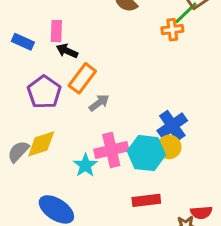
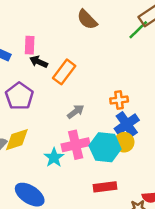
orange cross: (172, 30) -> (119, 100), moved
orange rectangle: (82, 78) -> (64, 72), moved
gray arrow: (99, 103) -> (76, 112), moved

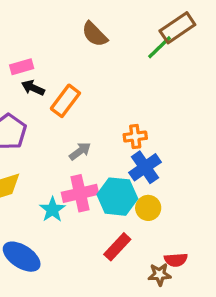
pink rectangle: (30, 45) -> (22, 67), turned 72
yellow circle: (124, 142) -> (148, 208), moved
red rectangle: (105, 187) -> (117, 247), turned -40

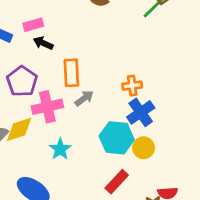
orange rectangle: (65, 101) -> (71, 73), moved, turned -40
pink cross: (80, 193) -> (47, 107), moved

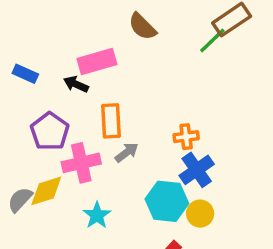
pink rectangle: (33, 25) -> (97, 61), moved, size x1.5

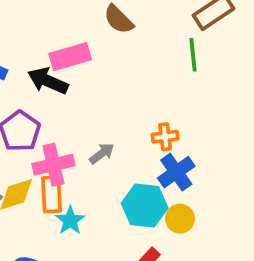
green line: (212, 41) -> (193, 55), moved, turned -52
black arrow: (76, 84) -> (48, 81), size x1.5
orange rectangle: (111, 121) -> (52, 194), moved

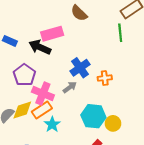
pink cross: (53, 165) -> (43, 94), turned 35
blue cross: (176, 172) -> (80, 68), moved
orange rectangle: (52, 194) -> (42, 110), turned 60

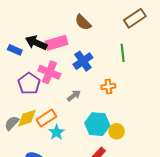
green line: (120, 33) -> (123, 53), moved
black arrow: (40, 47) -> (36, 43), moved
blue cross: (80, 68) -> (83, 61), moved
pink cross: (43, 94) -> (49, 72), moved

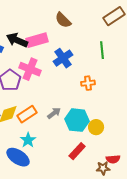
gray arrow: (74, 96) -> (54, 113), moved
cyan star: (57, 132) -> (28, 140), moved

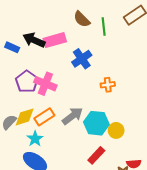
green line: (102, 50) -> (104, 27), moved
pink cross: (30, 69) -> (45, 84), moved
gray arrow: (54, 113) -> (72, 116), size x1.5
cyan star: (28, 140) -> (35, 139), moved

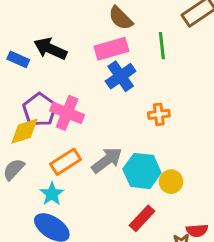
green line: (104, 27) -> (162, 46), moved
pink rectangle: (55, 40) -> (111, 49), moved
yellow diamond: (25, 117) -> (24, 131), moved

